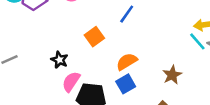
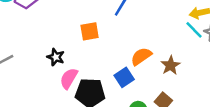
orange square: (94, 37) -> (90, 31), turned 30
orange semicircle: (127, 62) -> (141, 56), moved

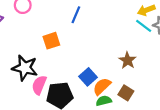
orange semicircle: (141, 56) -> (102, 86), moved
black star: (56, 57) -> (25, 68), size x1.6

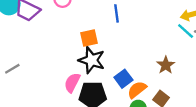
blue line: (76, 15) -> (117, 13), turned -36
black star: (25, 68) -> (92, 60), moved

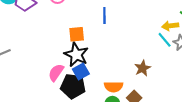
blue square: (123, 79) -> (81, 71), moved
orange semicircle: (137, 90) -> (114, 87), turned -150

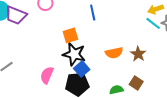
pink semicircle: (56, 73) -> (47, 75), moved
orange semicircle: (114, 87) -> (114, 53), moved

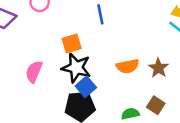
pink semicircle: (47, 75) -> (34, 72), moved

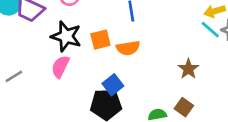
orange semicircle: (128, 66) -> (128, 48), moved
black star: (76, 68) -> (66, 36), moved

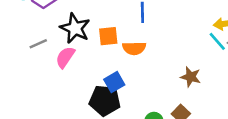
brown star: (188, 69) -> (191, 77), turned -30
gray line: (14, 76) -> (38, 44), moved

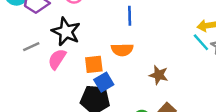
orange square: (108, 36) -> (94, 64), moved
brown star: (191, 77) -> (159, 75), moved

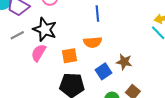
gray line: (31, 47) -> (17, 35), moved
blue square: (104, 82) -> (103, 71), moved

